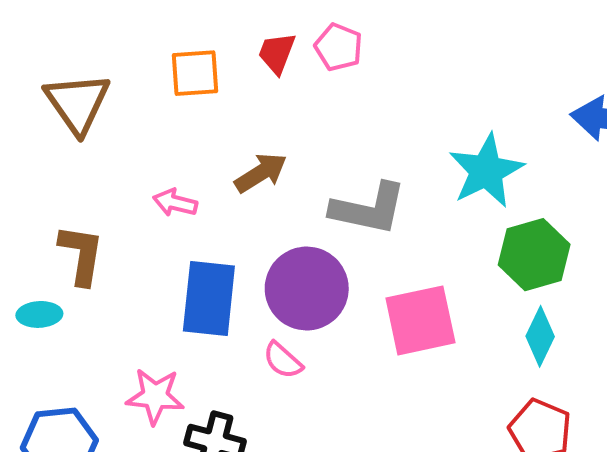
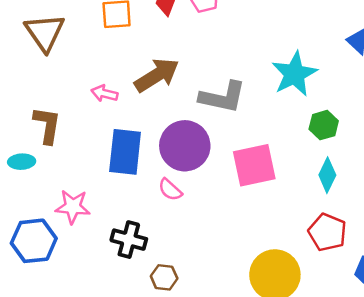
brown arrow: (261, 173) -> (157, 75), size x1.4
green hexagon: (534, 255) -> (324, 125), size x0.7
pink star: (155, 396) -> (73, 207), moved

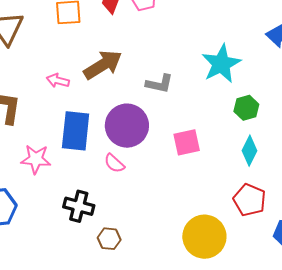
gray L-shape: (223, 97) -> (159, 84), size x0.7
pink square: (254, 165) -> (187, 142), size x0.7
pink star: (73, 207) -> (36, 159), moved

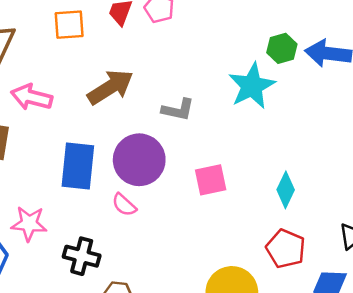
pink arrow: (58, 81) -> (32, 97), moved, size x1.5
green hexagon: (246, 108) -> (282, 48), moved
pink star: (36, 159) -> (29, 224), moved

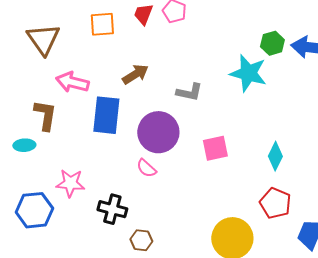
cyan star: (252, 86) -> (248, 73), turned -30
brown arrow: (110, 87) -> (135, 74), size x0.7
blue rectangle: (78, 166) -> (106, 115), moved

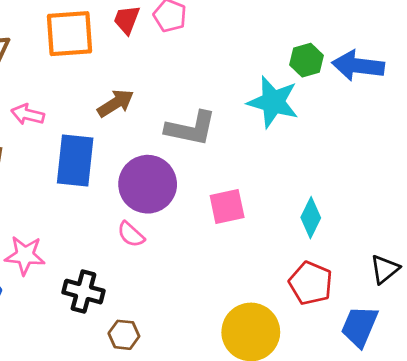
orange square: (102, 24) -> (70, 34), size x1.4
pink arrow: (72, 82) -> (28, 114), size x0.7
gray L-shape: (189, 92) -> (191, 128), size x1.4

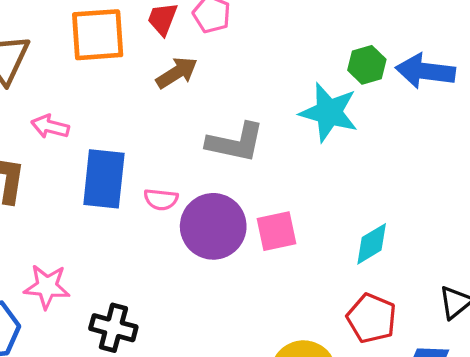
brown arrow: (116, 103) -> (177, 73), moved
purple circle: (148, 184) -> (213, 226), moved
cyan diamond: (311, 218) -> (372, 244), turned 33
pink semicircle: (131, 234) -> (161, 199), moved, turned -36

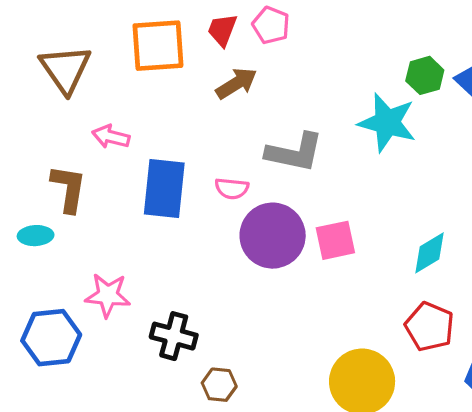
pink semicircle: (161, 199) -> (232, 188), moved

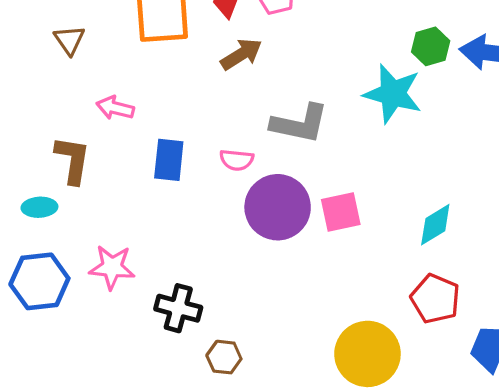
brown triangle: (65, 69) -> (69, 40), size x0.6
blue rectangle: (164, 188) -> (169, 160), size x0.7
blue hexagon: (51, 338) -> (39, 281), moved

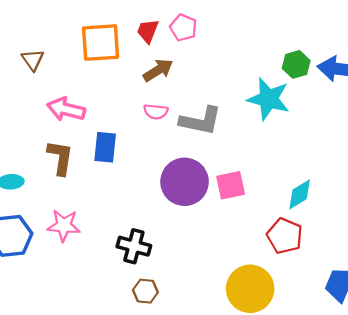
pink arrow: (115, 108) -> (66, 109), size x1.4
brown L-shape: (73, 160) -> (60, 158), moved
pink semicircle: (237, 160) -> (156, 112), moved
red pentagon: (435, 299) -> (285, 236), moved
black cross: (178, 308) -> (134, 246), moved

